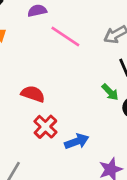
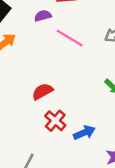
red semicircle: (33, 94) -> (42, 91), turned -45

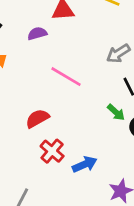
pink line: (70, 38) -> (66, 77), moved

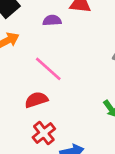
pink line: (66, 77) -> (48, 69), moved

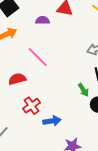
red semicircle: (36, 100) -> (17, 79), moved

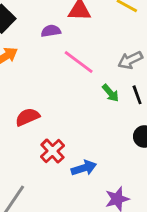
pink line: (38, 57) -> (79, 62), moved
green arrow: (83, 90) -> (110, 93), moved

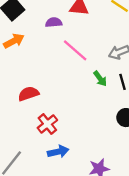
blue arrow: (84, 168) -> (58, 152), moved

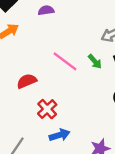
pink line: (75, 50) -> (65, 61), moved

